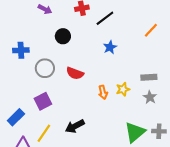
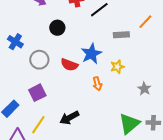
blue star: (110, 47) -> (91, 54), moved, size x1.5
blue cross: (21, 50) -> (15, 42), turned 35
gray rectangle: (149, 77) -> (121, 35), moved
yellow star: (123, 89) -> (117, 67), moved

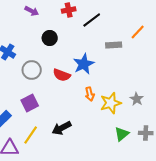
yellow star: (117, 67) -> (111, 103), moved, size x1.5
green triangle: (129, 124) -> (122, 134), size x0.7

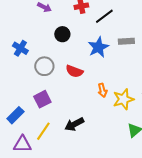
blue star: (84, 64) -> (98, 47), moved

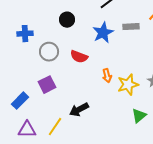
blue cross: (20, 48) -> (25, 34), turned -35
yellow line: (43, 131) -> (55, 127), moved

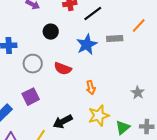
yellow star: (128, 85) -> (99, 116), moved

